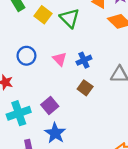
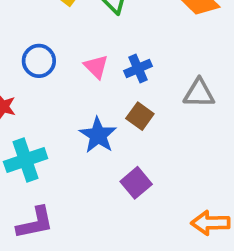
purple square: (50, 105) -> (136, 183), moved
blue star: (55, 133) -> (98, 135), moved

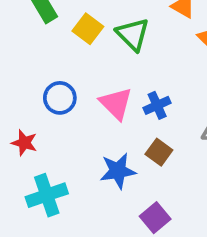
pink triangle: (96, 67) -> (116, 104), size x1.4
blue star: (98, 135) -> (118, 171), turned 30

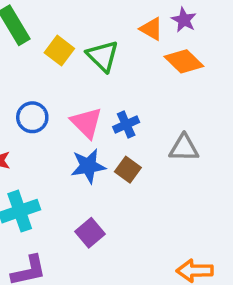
blue star: (118, 171) -> (88, 166), moved
purple square: (155, 218) -> (90, 233), moved

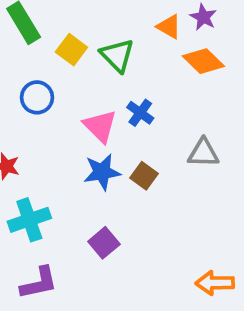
blue circle: (32, 117) -> (37, 97), moved
blue cross: (126, 124) -> (140, 113), moved, turned -30

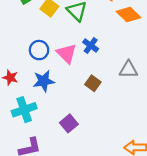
blue circle: (37, 97) -> (39, 50), moved
blue star: (102, 172) -> (44, 81), moved

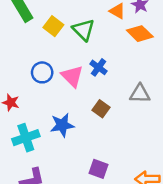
blue star: (44, 81) -> (62, 125), moved
purple square: (69, 123) -> (99, 169), moved, turned -30

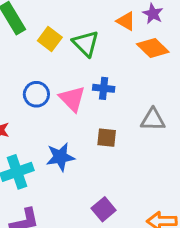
blue cross: (99, 67) -> (104, 88), turned -30
brown square: (101, 109) -> (107, 138), turned -30
purple square: (99, 169) -> (104, 209), turned 30

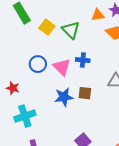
orange triangle: (126, 21) -> (98, 15), turned -40
blue star: (60, 157) -> (64, 97), moved

